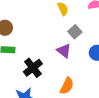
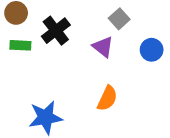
black cross: (33, 68) -> (56, 31), moved

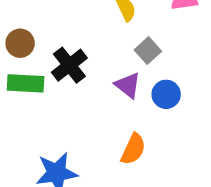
green rectangle: (20, 45) -> (26, 83), size x1.4
blue circle: (152, 50) -> (166, 94), moved

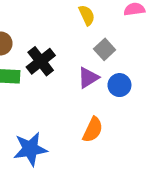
purple triangle: (128, 85) -> (88, 78), turned 50

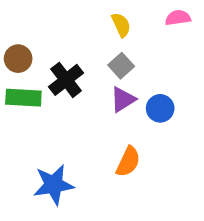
gray square: (105, 49) -> (121, 66), moved

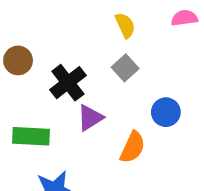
green rectangle: (23, 98) -> (31, 136), moved
purple triangle: (123, 99) -> (90, 118), moved
orange semicircle: (128, 162) -> (133, 147), moved

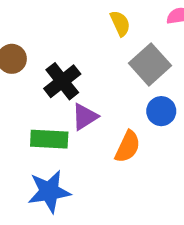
gray square: (125, 68) -> (150, 64), moved, size x1.5
green rectangle: (31, 136) -> (49, 139), moved

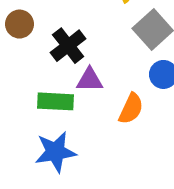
purple triangle: (85, 117) -> (90, 80), turned 32

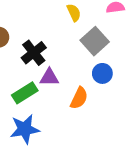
green rectangle: (55, 101) -> (25, 93), turned -35

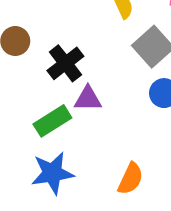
orange semicircle: (79, 98) -> (131, 179), moved

